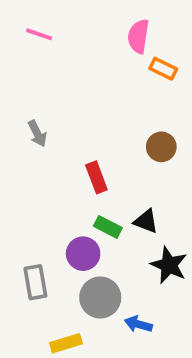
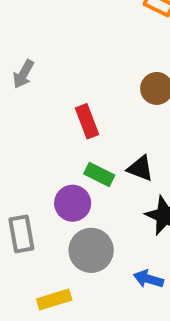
gray arrow: (37, 133) -> (23, 74), turned 56
blue arrow: (138, 324) -> (148, 279), moved

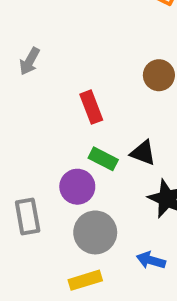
yellow rectangle: (54, 299) -> (85, 280), moved

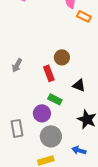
gray arrow: (30, 61) -> (17, 65), moved
brown circle: (159, 75) -> (62, 57), moved
black triangle: (143, 153) -> (79, 85), moved

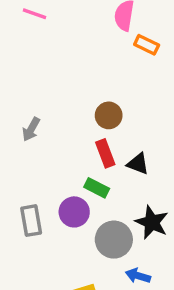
red rectangle: (49, 73) -> (105, 153), moved
gray rectangle: (17, 128) -> (31, 221), moved
gray circle: (51, 136) -> (114, 240), moved

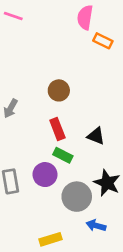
brown circle: (109, 115) -> (59, 90), moved
red rectangle: (105, 153) -> (57, 129), moved

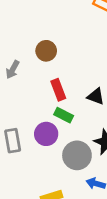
brown circle: (59, 90) -> (46, 51), moved

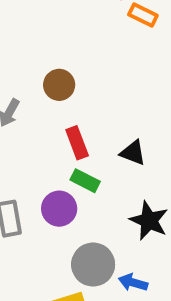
gray circle: (77, 155) -> (93, 265), moved

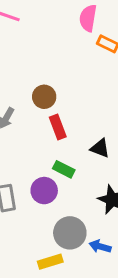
red rectangle: (77, 143) -> (58, 127), moved

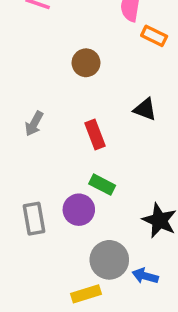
brown circle: (44, 97) -> (86, 63), moved
black triangle: (100, 148) -> (145, 109), moved

